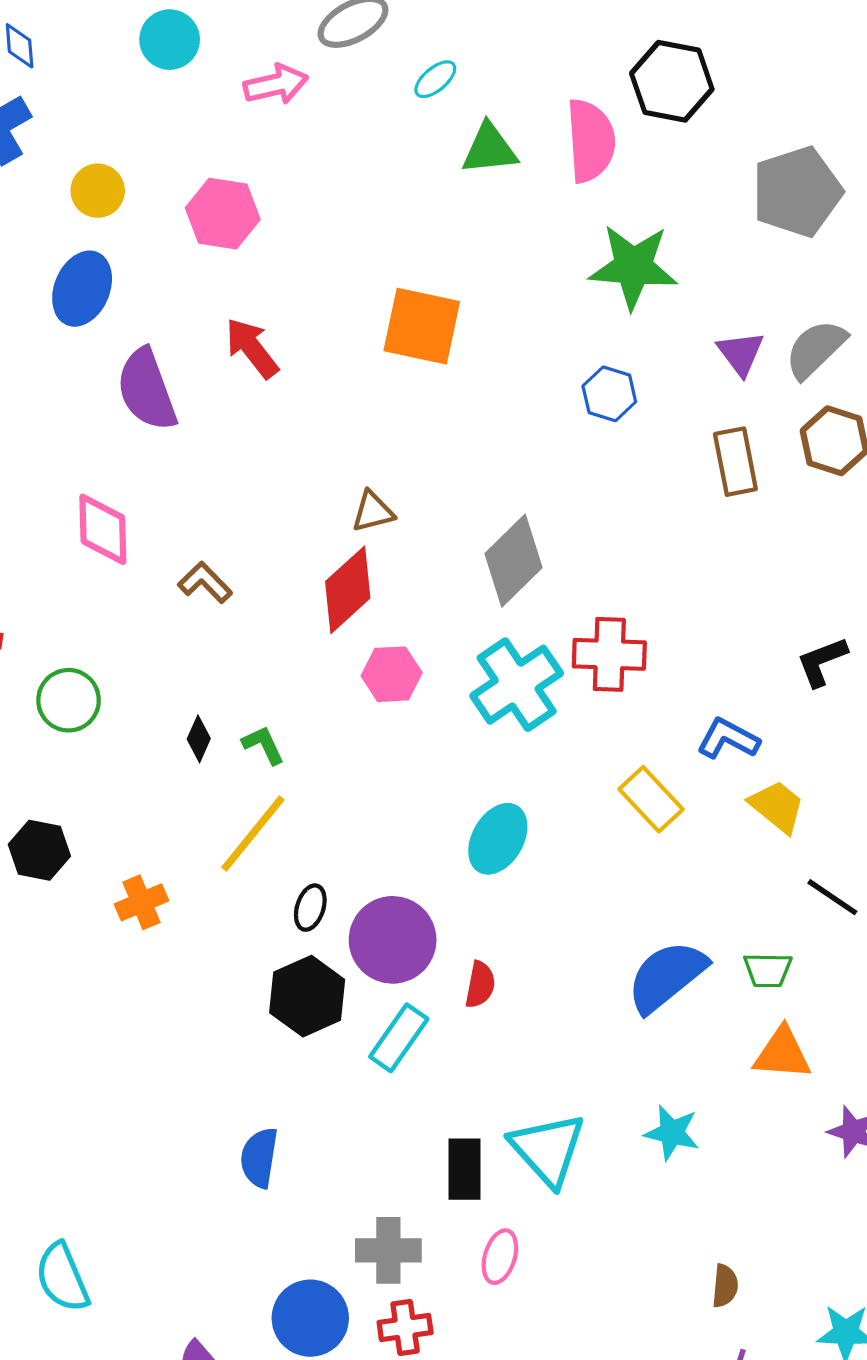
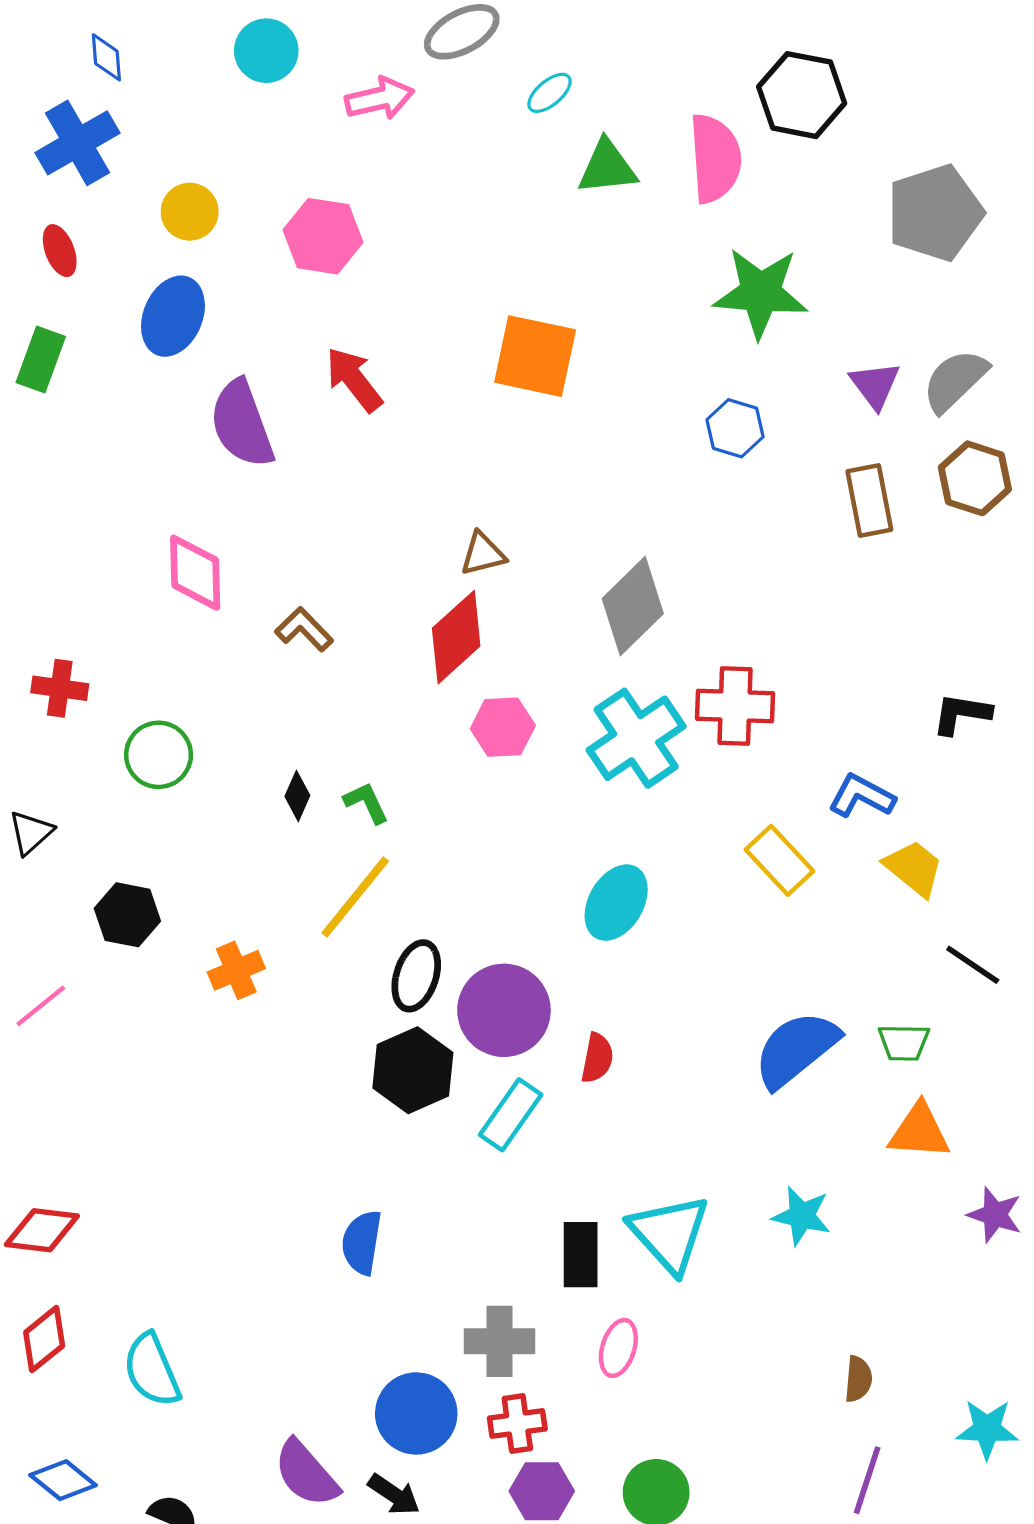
black L-shape: (822, 662) -> (962, 714), turned 30
black ellipse: (310, 908) -> (416, 976), size x1.4

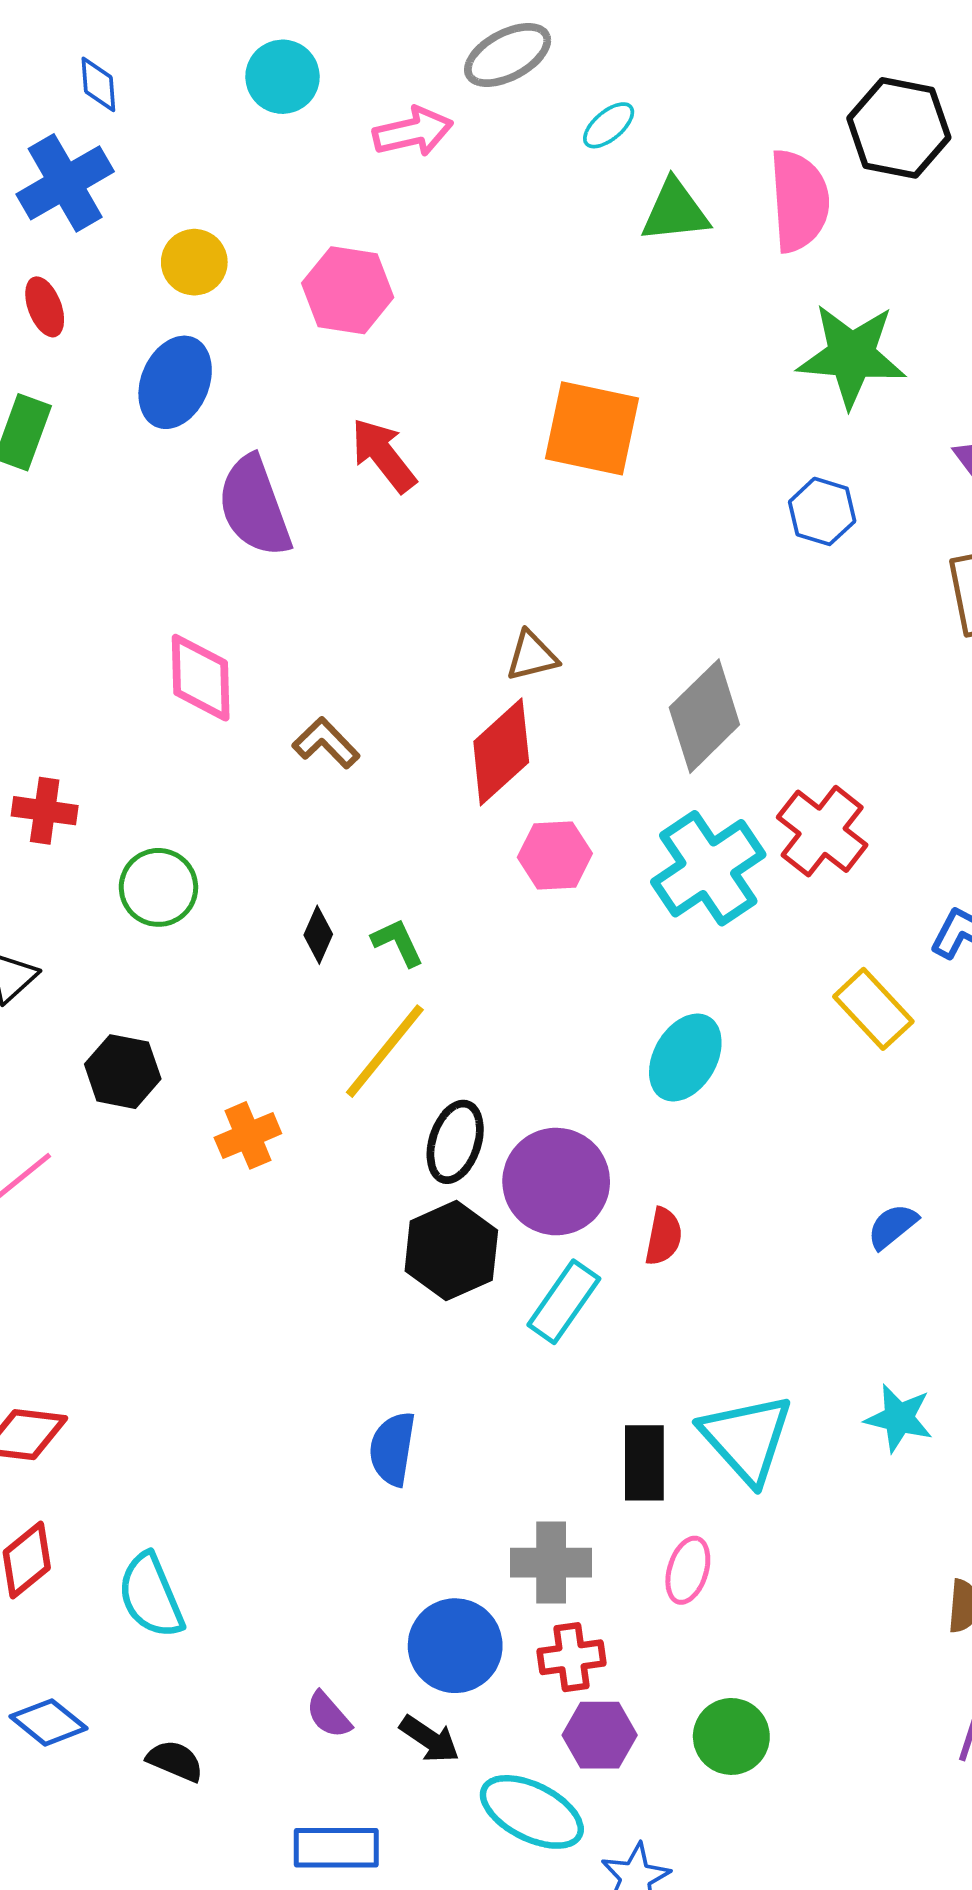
red cross: (735, 706) -> (822, 831), turned 36
blue semicircle: (796, 1049) -> (892, 1226), size x0.5
purple semicircle: (306, 1473) -> (329, 1715), size x0.6

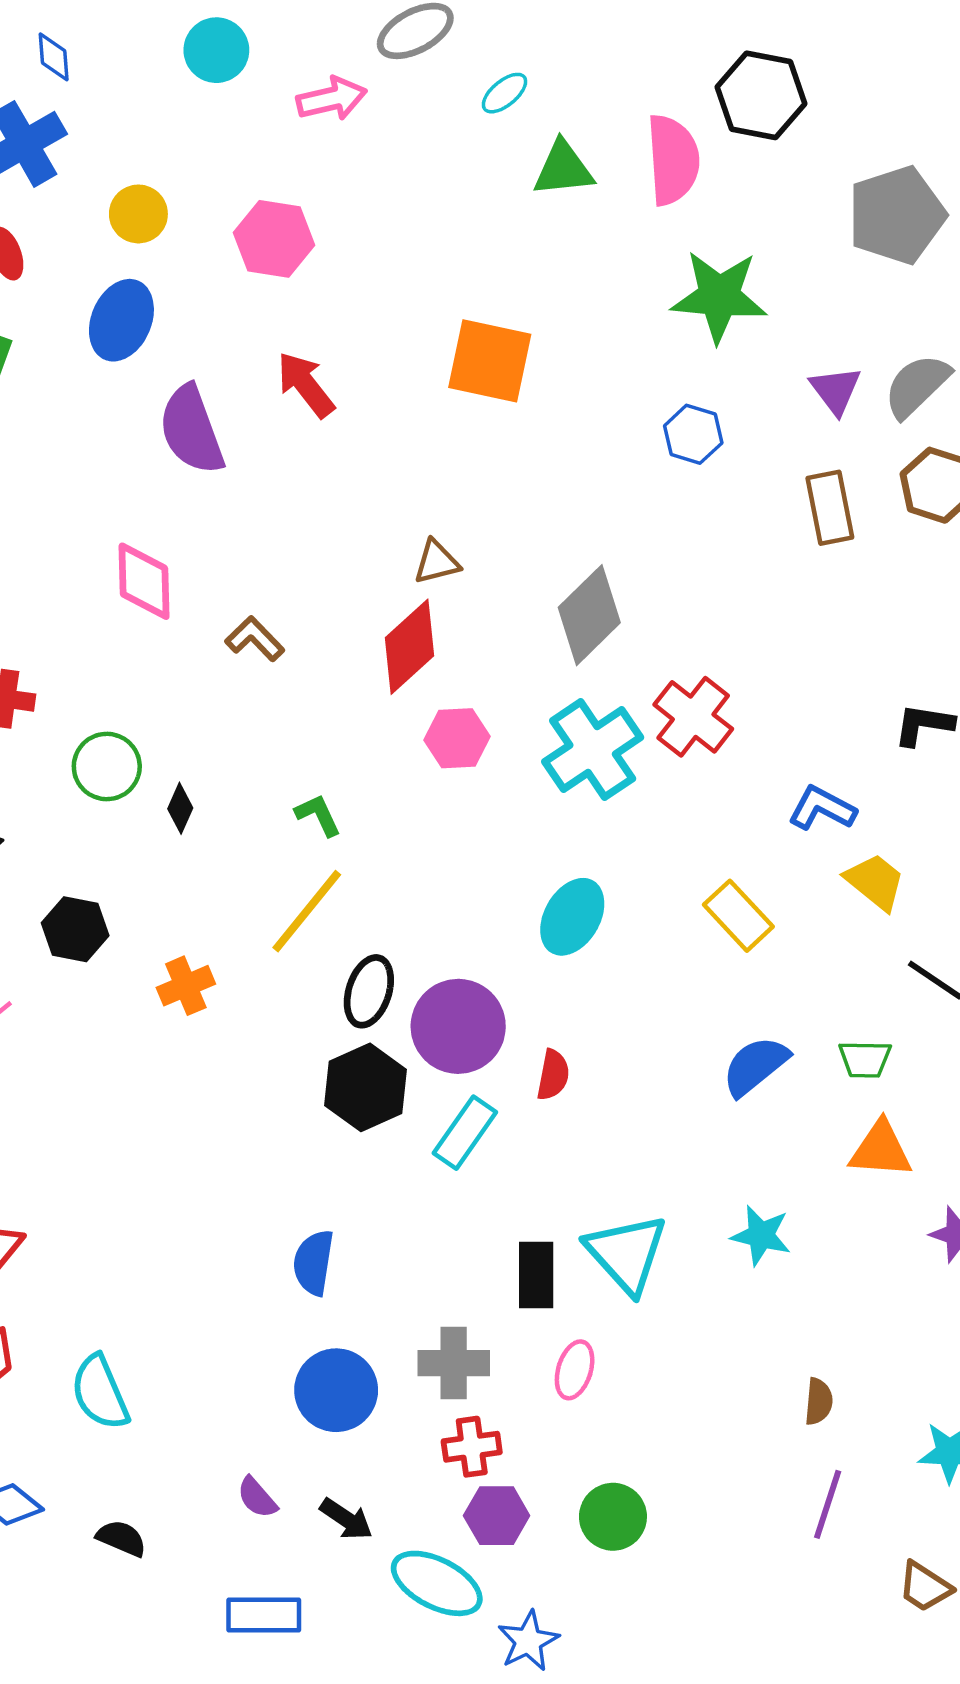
black diamond: (318, 935) -> (180, 808), moved
yellow rectangle: (873, 1009) -> (738, 916), moved
blue semicircle: (892, 1226) -> (755, 1066), size x1.5
blue circle: (455, 1646) -> (336, 1390), moved

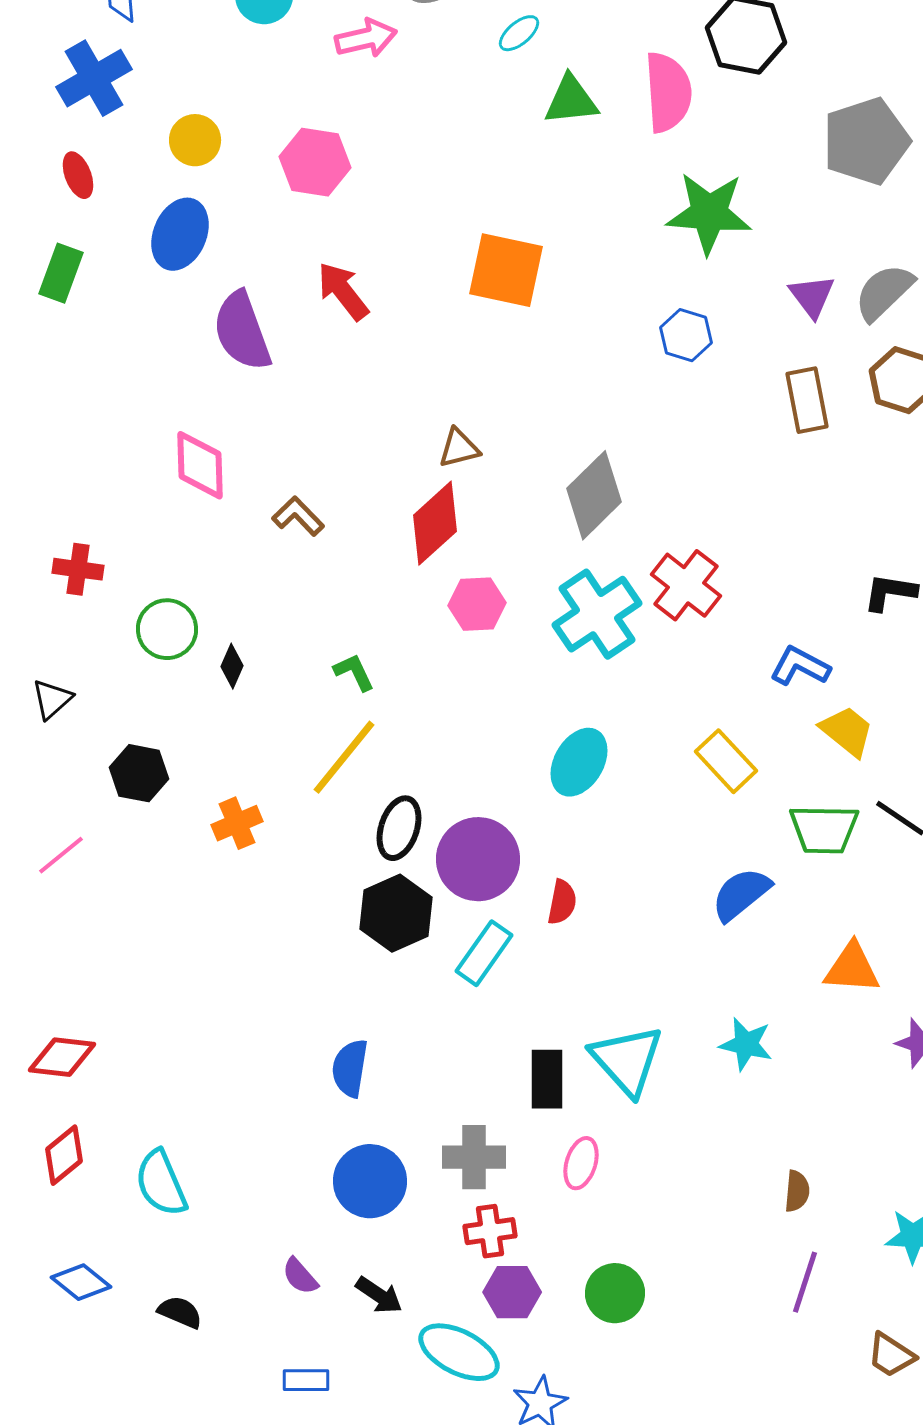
green trapezoid: (865, 1059) -> (824, 829), moved, size x1.5
blue rectangle: (264, 1615) -> (306, 1380), size x0.7

